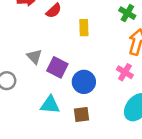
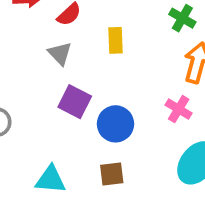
gray triangle: (34, 57) -> (60, 53), moved
cyan triangle: (50, 105) -> (51, 180), moved

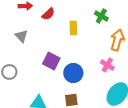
green cross: (182, 18) -> (101, 16), moved
gray triangle: (60, 53) -> (21, 36), moved

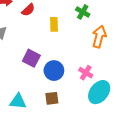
pink cross: (107, 65) -> (86, 73), moved

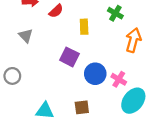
purple square: (31, 58) -> (69, 57), moved
blue circle: (54, 71) -> (95, 74), moved

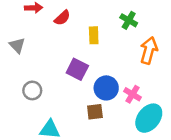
gray triangle: (26, 36) -> (17, 45), moved
gray circle: (12, 76) -> (32, 90), moved
brown square: (82, 107) -> (95, 112), moved

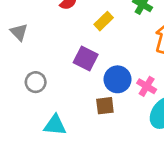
yellow rectangle: (94, 35) -> (104, 21), turned 48

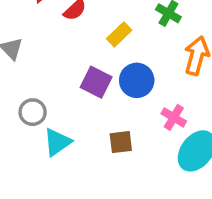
blue circle: (117, 79) -> (137, 80), moved
cyan triangle: (55, 125) -> (57, 142), moved, turned -40

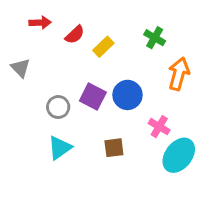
yellow rectangle: (119, 34) -> (103, 47), moved
gray circle: (33, 112) -> (58, 107), moved

